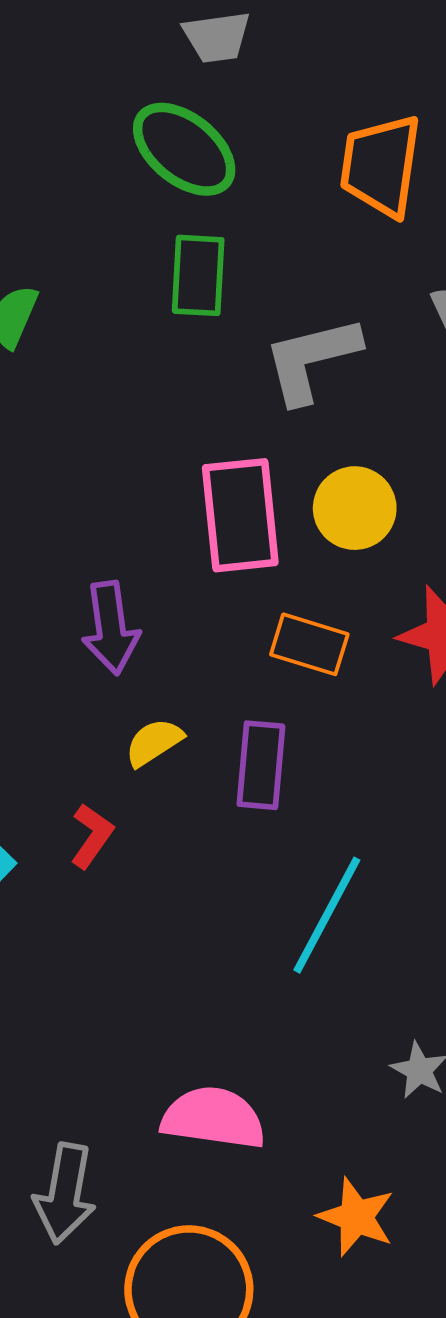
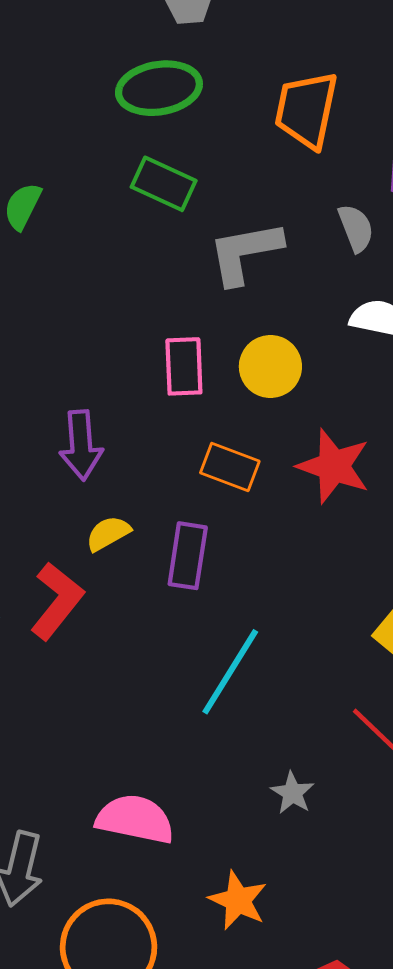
green ellipse: (184, 149) -> (159, 88), turned -52
green rectangle: (198, 275) -> (164, 184), turned -72
pink rectangle: (240, 515) -> (184, 366), size x0.7
red L-shape: (92, 836) -> (57, 601), size x1.6

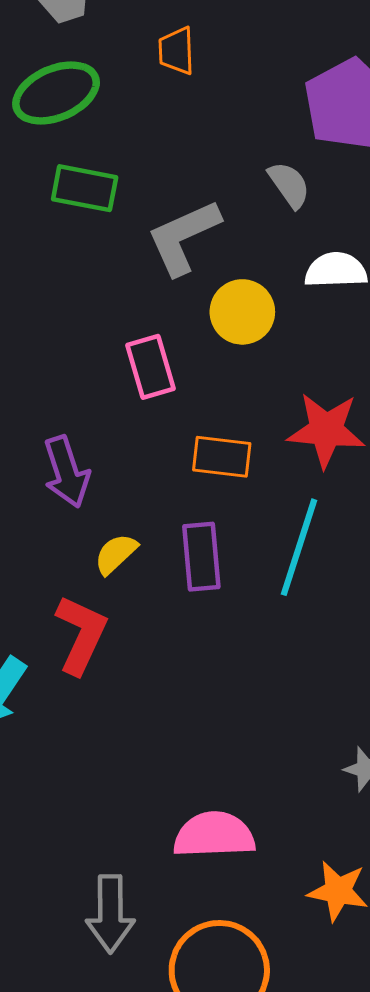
orange trapezoid: (306, 110) -> (176, 51), moved, size x0.6
yellow circle: (270, 367) -> (242, 312), moved
cyan line: (230, 672) -> (299, 547), moved

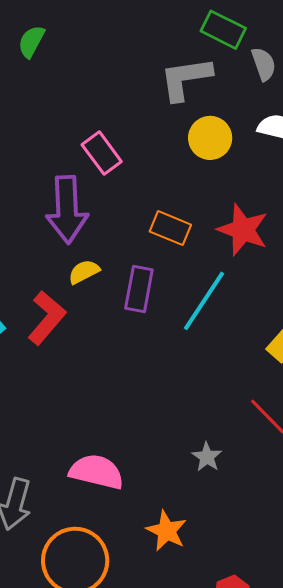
green rectangle: (85, 188) -> (223, 30), moved
pink rectangle: (151, 367) -> (102, 153), moved, turned -36
purple arrow: (66, 472) -> (67, 210), size x1.4

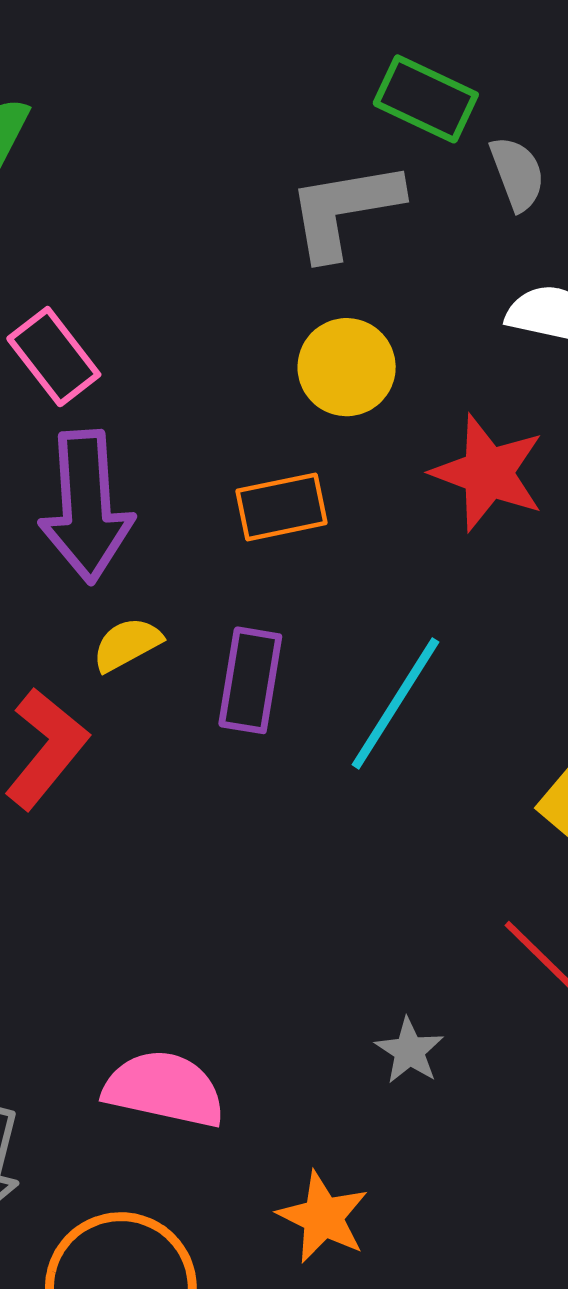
yellow circle: (210, 138) -> (347, 367), moved
pink rectangle: (102, 153) -> (54, 357), moved
orange rectangle: (170, 228) -> (281, 507), moved, turned -33
red star: (243, 230) -> (488, 473), moved

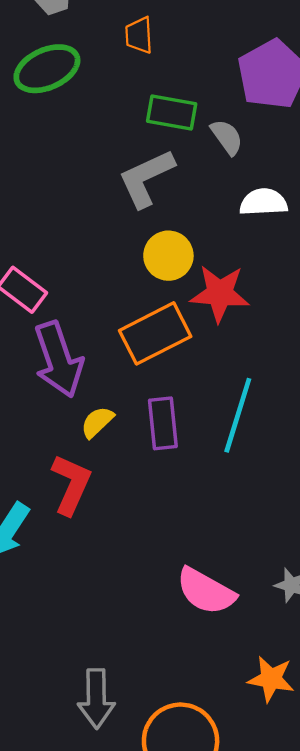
red star: (488, 473) -> (220, 293), moved
orange rectangle: (281, 507) -> (155, 333), size x1.5
pink semicircle: (164, 1089) -> (206, 591), moved, turned -148

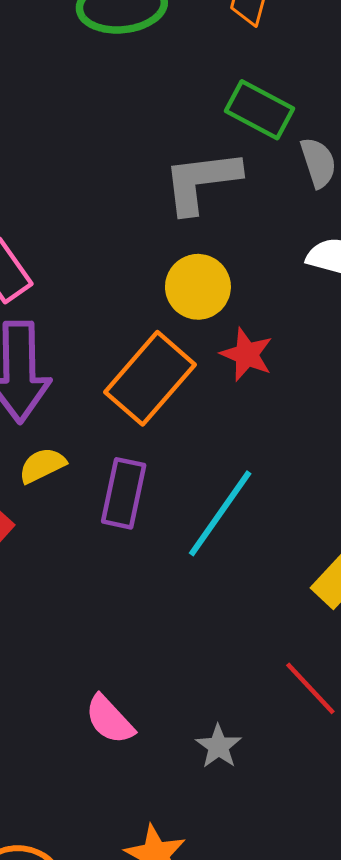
red star: (220, 293) -> (247, 354), size x0.7
orange rectangle: (155, 333) -> (150, 378), turned -40
pink semicircle: (206, 591) -> (110, 720), size x0.7

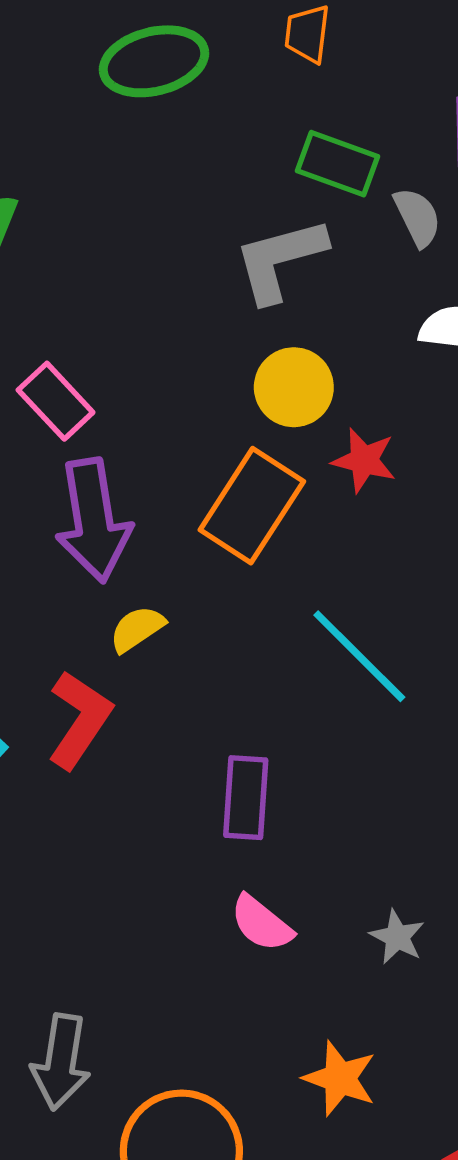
purple rectangle: (124, 493) -> (246, 798), moved
cyan line: (220, 513) -> (359, 656), turned -72

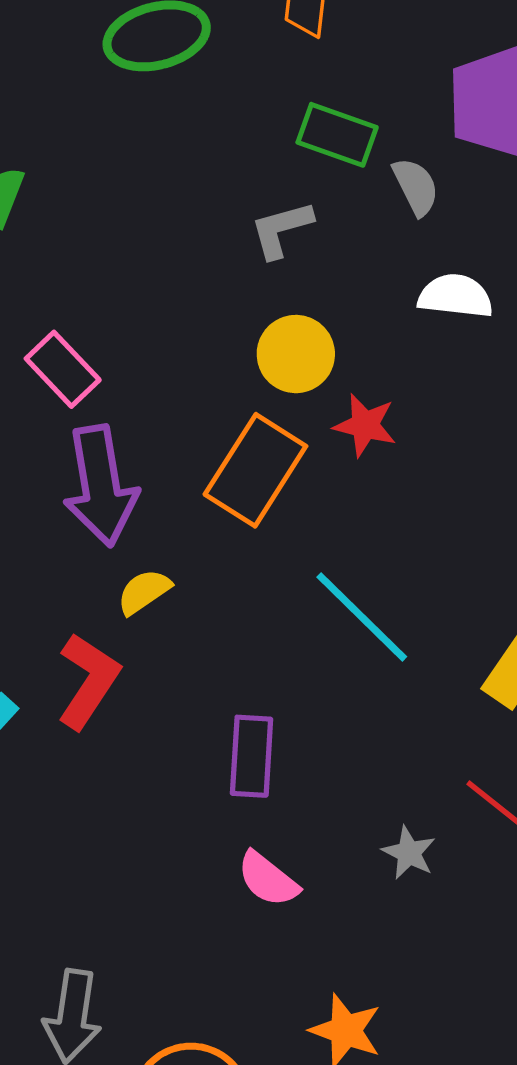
gray L-shape: (280, 260) -> (281, 229), size x0.7
gray star: (397, 937) -> (409, 853), moved

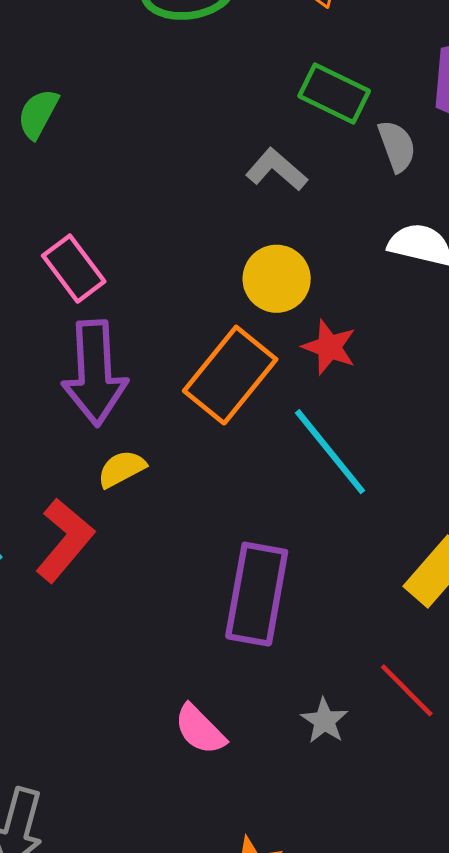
gray L-shape: (281, 229) -> (277, 170), turned 50
cyan line: (362, 617) -> (330, 452), moved
purple rectangle: (252, 756) -> (257, 594), moved, size x1.4

